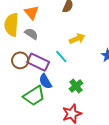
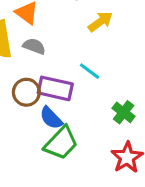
yellow arrow: (77, 39) -> (100, 22), moved
blue semicircle: (45, 81) -> (51, 118), moved

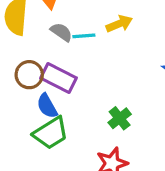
gray semicircle: (34, 46) -> (61, 32), moved
cyan line: (90, 71) -> (84, 36), moved, turned -55

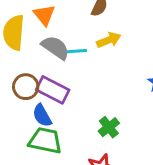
gray semicircle: (61, 32) -> (55, 48), size x1.4
green trapezoid: (51, 133) -> (45, 141), turned -136

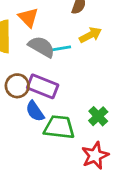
green trapezoid: (45, 141) -> (59, 127), moved

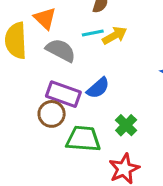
cyan line: (61, 48) -> (93, 33), moved
brown circle: (17, 86) -> (52, 114), moved
blue semicircle: (35, 111) -> (98, 88), moved, turned -95

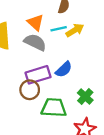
orange triangle: (45, 18) -> (35, 23), moved
purple rectangle: (63, 94) -> (38, 75), turned -35

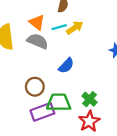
purple rectangle: (38, 75) -> (42, 112), moved
green cross: (85, 97) -> (90, 99), moved

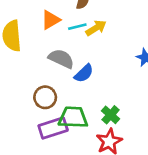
orange triangle: (37, 22) -> (51, 20), turned 49
gray semicircle: (38, 41) -> (61, 59), moved

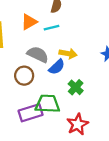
yellow arrow: (96, 28) -> (68, 54), moved, turned 42
brown circle: (45, 97) -> (24, 76), moved
green cross: (111, 115) -> (76, 87), moved

